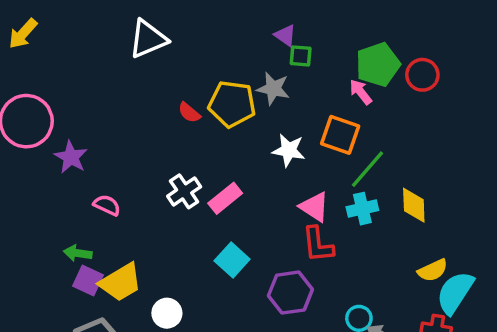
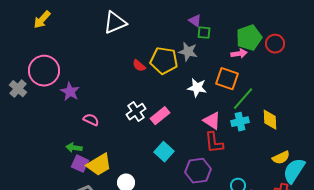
pink arrow: (361, 92) -> (239, 54), turned 119

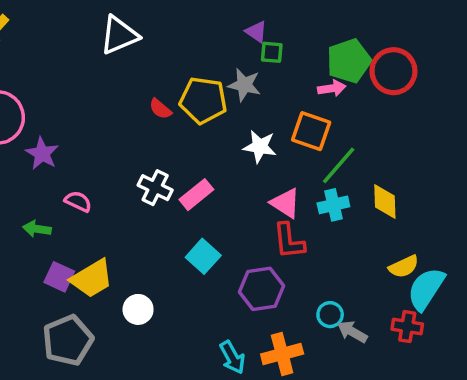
red circle: (275, 44) -> (393, 71), size x1.4
white cross: (136, 112) -> (155, 188), turned -30
green arrow: (74, 148) -> (37, 229), moved

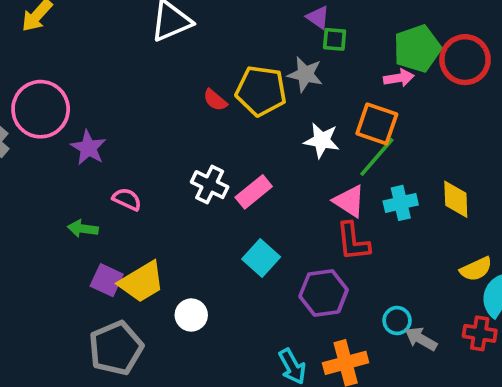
green line: (339, 165) -> (377, 157), moved

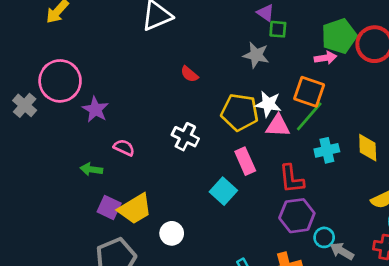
yellow pentagon: (261, 91) -> (240, 112), moved
pink rectangle: (254, 192) -> (245, 161), moved, turned -75
pink triangle: (349, 201) -> (278, 126), moved, turned -30
purple hexagon: (324, 293) -> (297, 216), moved

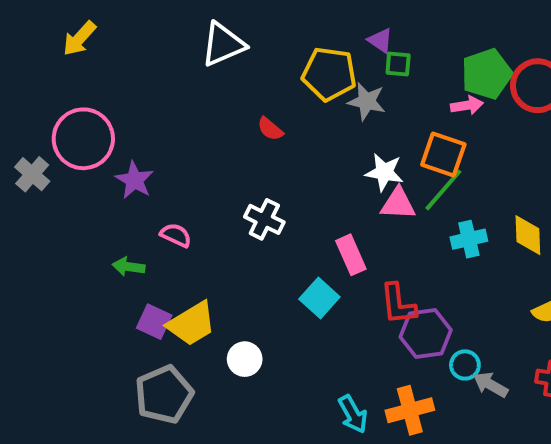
yellow pentagon: (240, 112) -> (329, 74), moved
red L-shape: (291, 179) -> (398, 304), moved

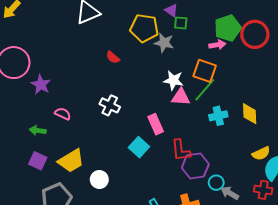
purple square: (154, 322) -> (38, 161), moved

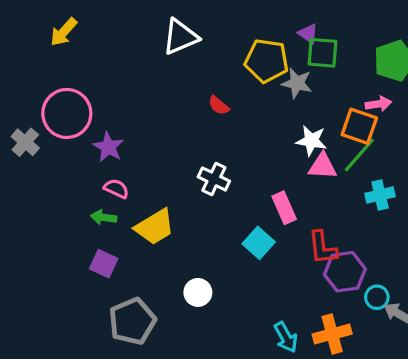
green square: (181, 23) -> (323, 53), size x1.5
pink arrow: (217, 45) -> (378, 104), moved
pink semicircle: (63, 114) -> (116, 189), moved
yellow trapezoid: (71, 161) -> (155, 227), moved

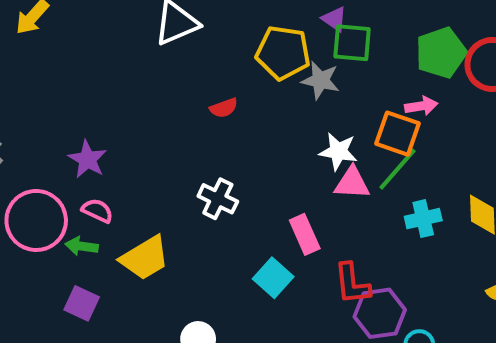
red semicircle: (219, 105) -> (224, 108), turned -60
pink circle: (67, 113) -> (36, 220), moved

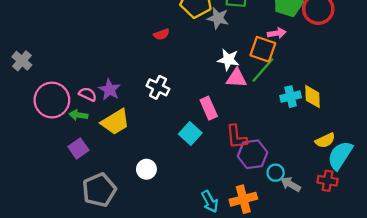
purple star: (88, 159) -> (110, 90), moved
cyan cross: (423, 219) -> (291, 97), moved
purple square: (82, 303) -> (78, 148), turned 30

